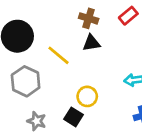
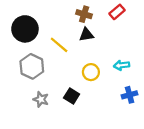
yellow circle: (87, 96) -> (91, 72), moved

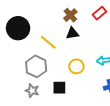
brown cross: (84, 14) -> (70, 15), turned 32
gray hexagon: (32, 66) -> (36, 66), moved
black square: (72, 96) -> (59, 88), turned -32

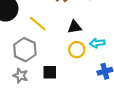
black triangle: (72, 33) -> (75, 27), moved
yellow circle: (76, 66) -> (77, 50), moved

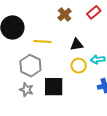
yellow line: (38, 24) -> (43, 42), turned -36
black square: (50, 72) -> (54, 87), size x1.5

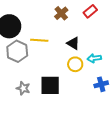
black triangle: (77, 45) -> (73, 43), turned 40
gray hexagon: (30, 66) -> (17, 51), moved

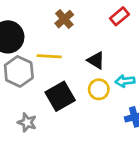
brown cross: (61, 13) -> (64, 19), moved
black square: (50, 85) -> (60, 96), moved, turned -30

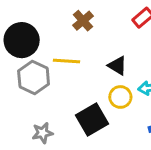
black square: (60, 96) -> (92, 119), moved
gray star: (27, 122) -> (43, 133), turned -30

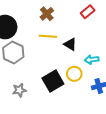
yellow line: (66, 61) -> (48, 36), moved
yellow circle: (120, 97) -> (74, 74), moved

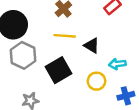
black square: (53, 81) -> (59, 70), moved

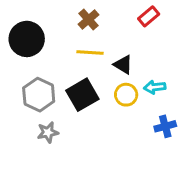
gray hexagon: (23, 55) -> (39, 95), moved
yellow circle: (96, 81) -> (126, 95), moved

